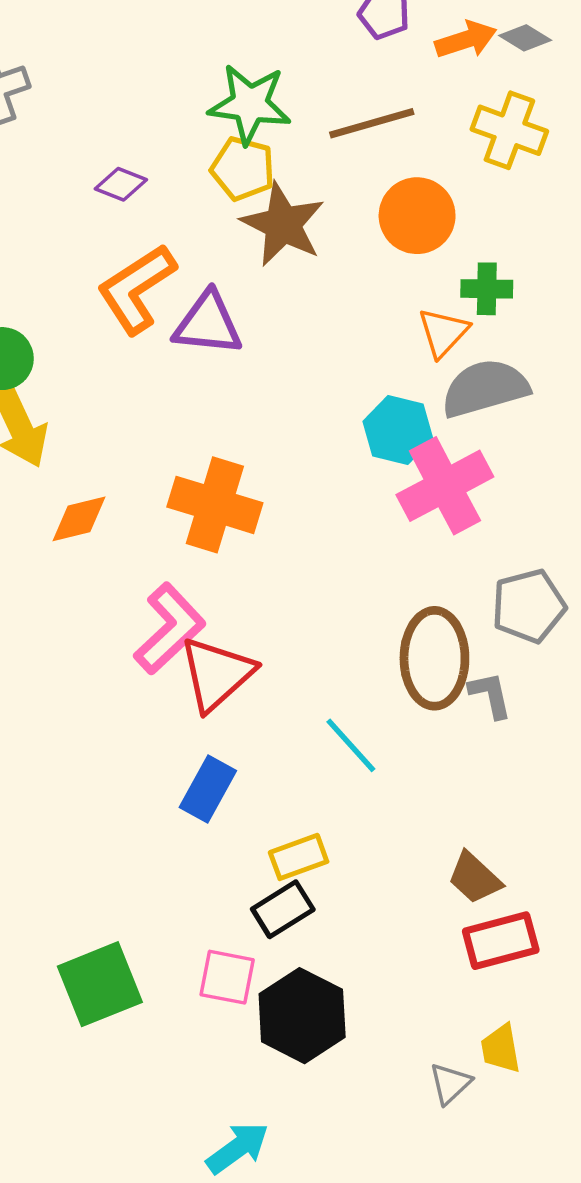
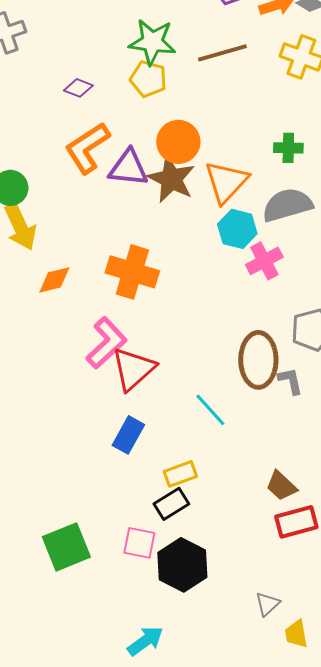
orange circle: (417, 216) -> (178, 142), moved
brown star: (283, 224) -> (171, 179), moved
orange triangle: (443, 332) -> (226, 182), moved, size x1.5
pink cross: (445, 486) -> (264, 261), size x0.7
yellow trapezoid: (501, 1049) -> (296, 634), moved

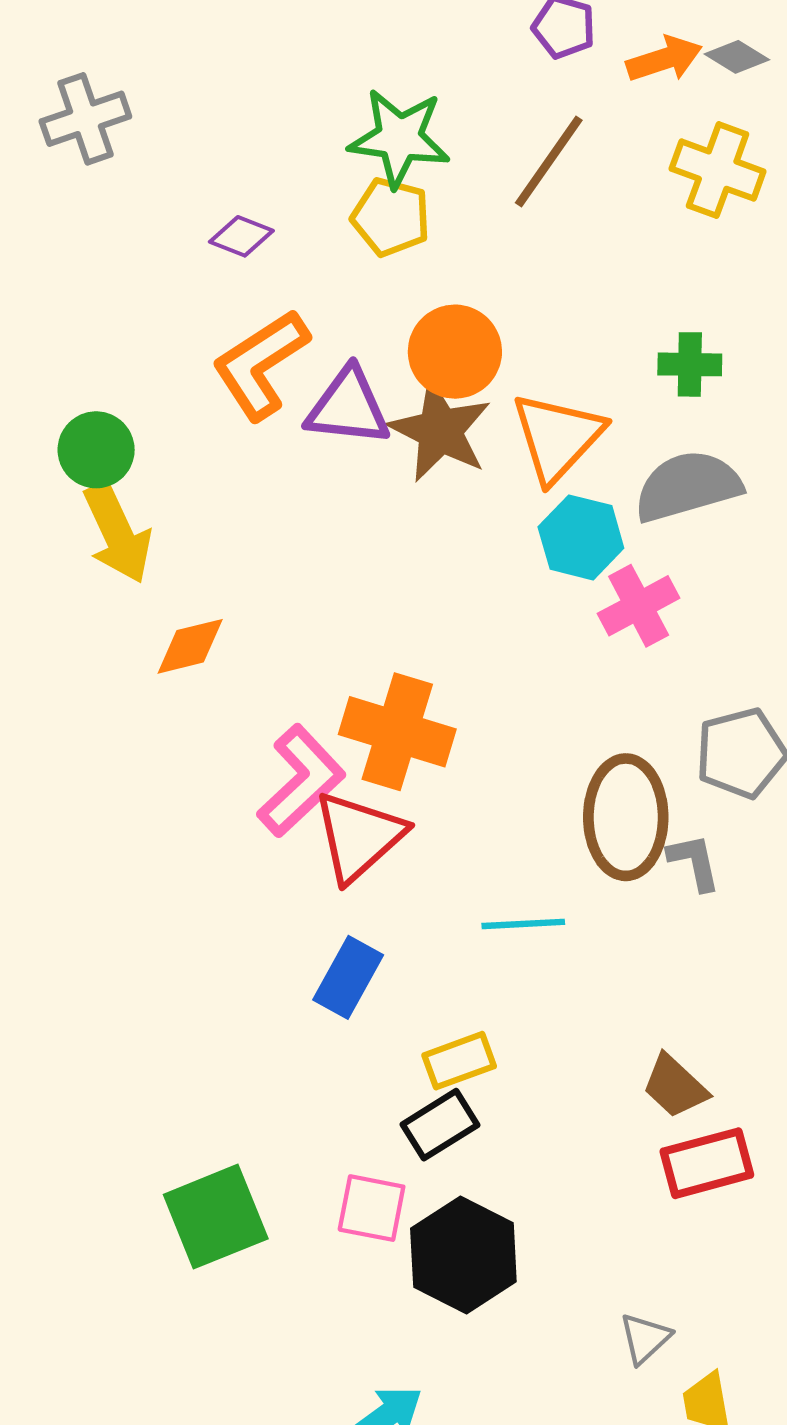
brown line: (222, 53) -> (549, 162), turned -39
orange cross: (132, 272) -> (397, 732), moved
cyan line: (210, 410) -> (523, 924), turned -51

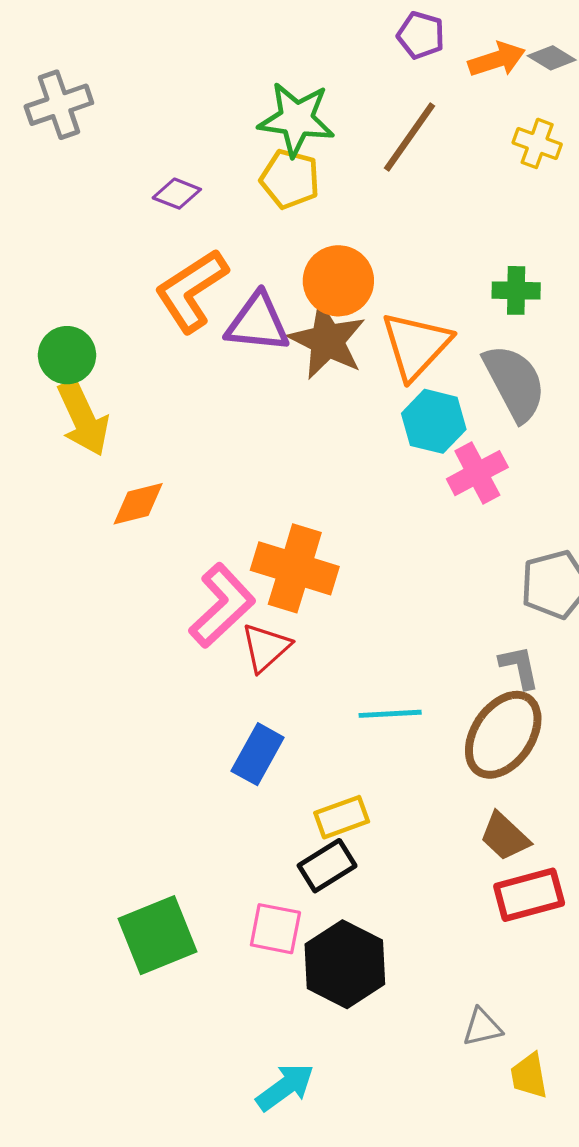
yellow cross: (718, 170) -> (537, 143), size x0.7
gray semicircle: (688, 486) -> (515, 383), turned 78
brown ellipse: (626, 817) -> (503, 735), moved, turned 34
red triangle: (359, 836) -> (266, 648), size x0.7
gray triangle: (645, 1338) -> (482, 1027), turned 30

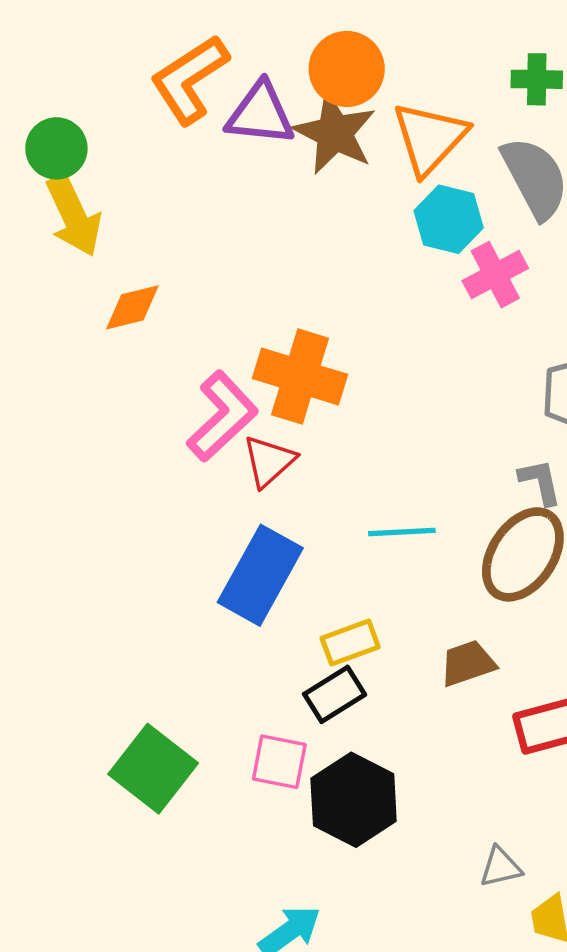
blue rectangle: (258, 754) -> (260, 575), size x1.5
brown trapezoid: (505, 837) -> (468, 663), moved, turned 118
green square: (157, 935) -> (153, 769), turned -30

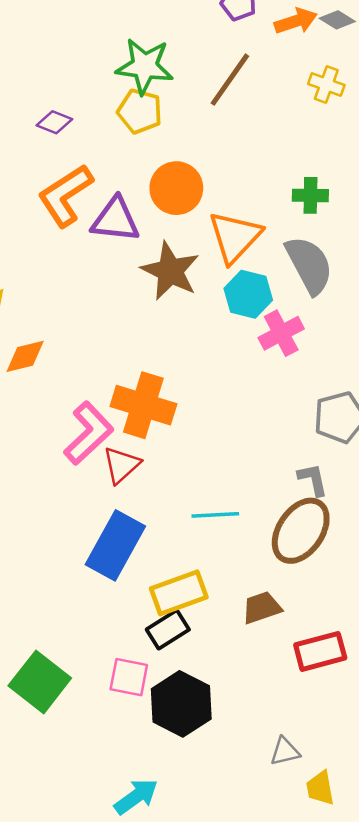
brown star: (335, 133) -> (170, 271), moved
yellow rectangle: (350, 643) -> (179, 593), size x1.4

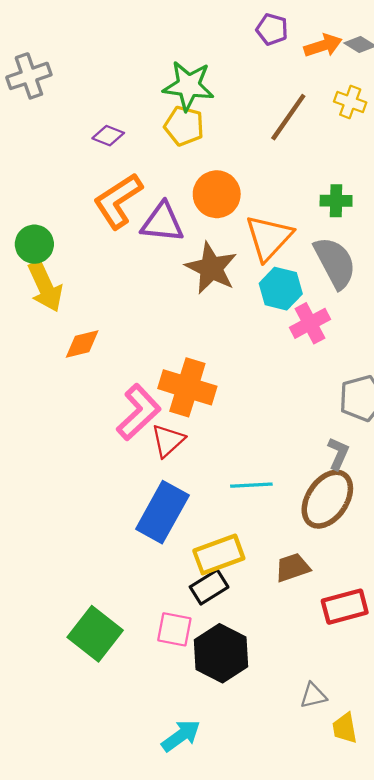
brown line: (230, 80) -> (288, 117), moved
gray L-shape: (313, 480) -> (338, 454), turned 36

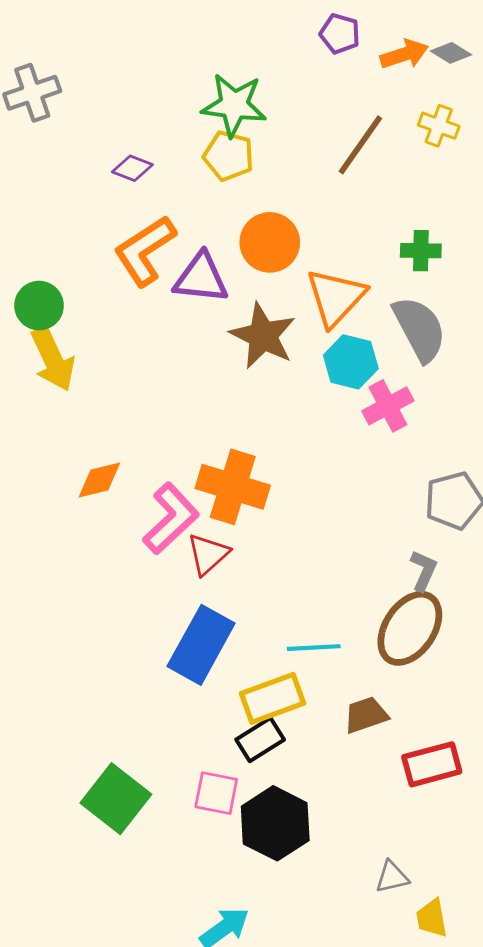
orange diamond: (82, 344) -> (99, 480), moved
cyan line: (251, 485) -> (314, 648), moved

